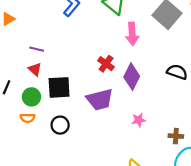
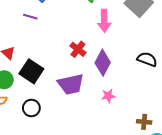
purple line: (37, 49) -> (30, 17), moved
black square: (59, 87) -> (31, 71), turned 35
pink star: (139, 120) -> (108, 96), moved

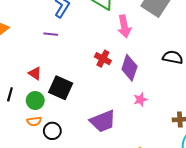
purple trapezoid: (71, 84) -> (103, 121), moved
black circle: (31, 108) -> (52, 131), moved

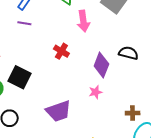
purple line: (51, 34) -> (24, 23), moved
purple diamond: (129, 68) -> (101, 65), moved

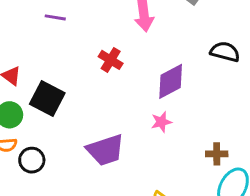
black semicircle: (128, 53) -> (225, 52), moved
purple diamond: (101, 65) -> (171, 81), turned 40

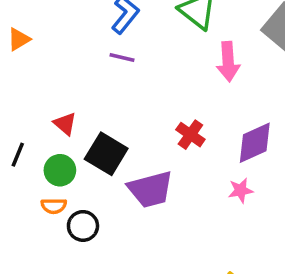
red cross: (111, 60) -> (190, 135), moved
purple trapezoid: (105, 150) -> (150, 189), moved

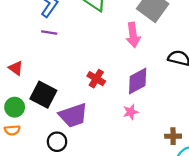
pink arrow: (228, 62) -> (133, 35), moved
red triangle: (65, 124) -> (16, 68), moved
black circle: (83, 226) -> (57, 142), moved

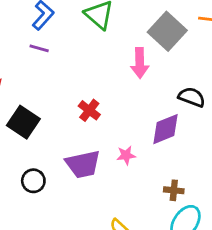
purple diamond: (138, 81) -> (166, 129), moved
purple trapezoid: (73, 115) -> (83, 164), moved

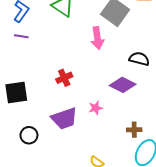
red cross: (89, 110) -> (64, 78), turned 35
black square: (23, 122) -> (16, 93), turned -35
purple diamond: (166, 129) -> (123, 85), turned 55

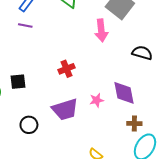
purple diamond: (123, 85) -> (124, 93), moved, turned 50
black square: (16, 93) -> (18, 82), size x0.7

